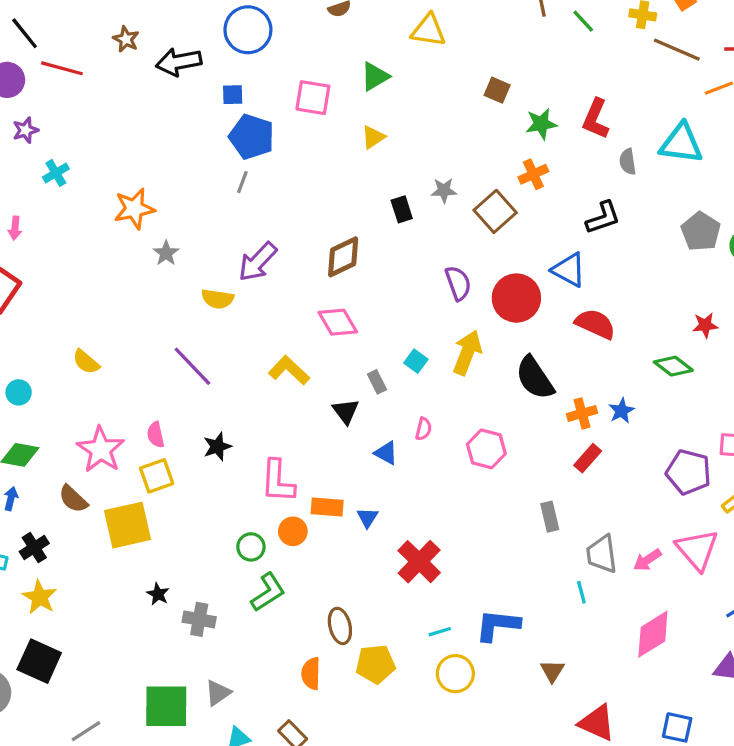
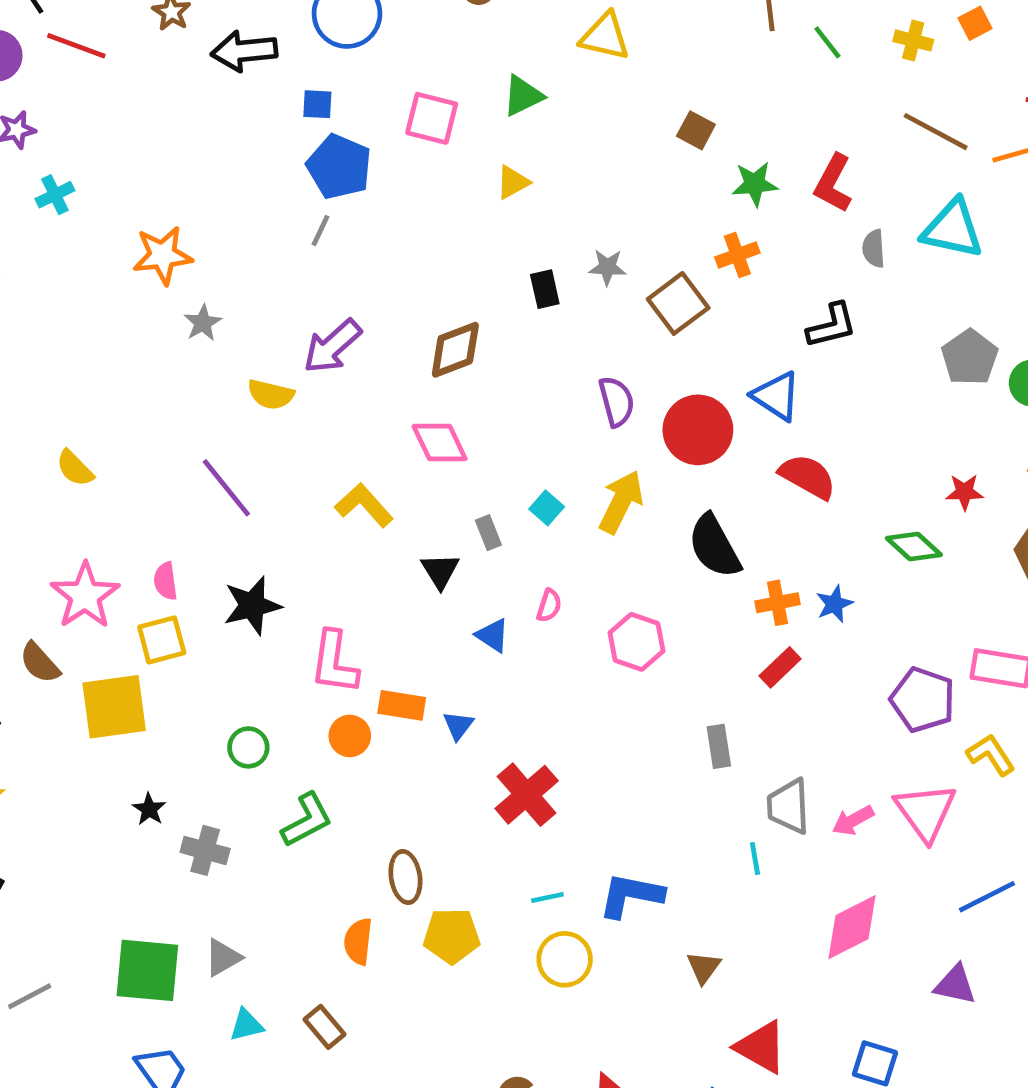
brown line: (677, 50) -> (936, 132), moved
black star: (217, 447) -> (252, 606), size x1.4
green circle: (251, 547) -> (248, 747), moved

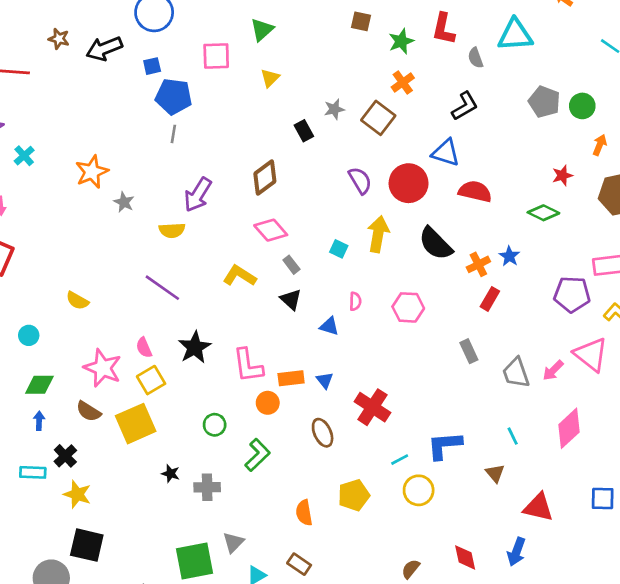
gray rectangle: (488, 533) -> (291, 265), moved
cyan line: (755, 858) -> (513, 436), moved
brown ellipse: (405, 877) -> (323, 433), moved

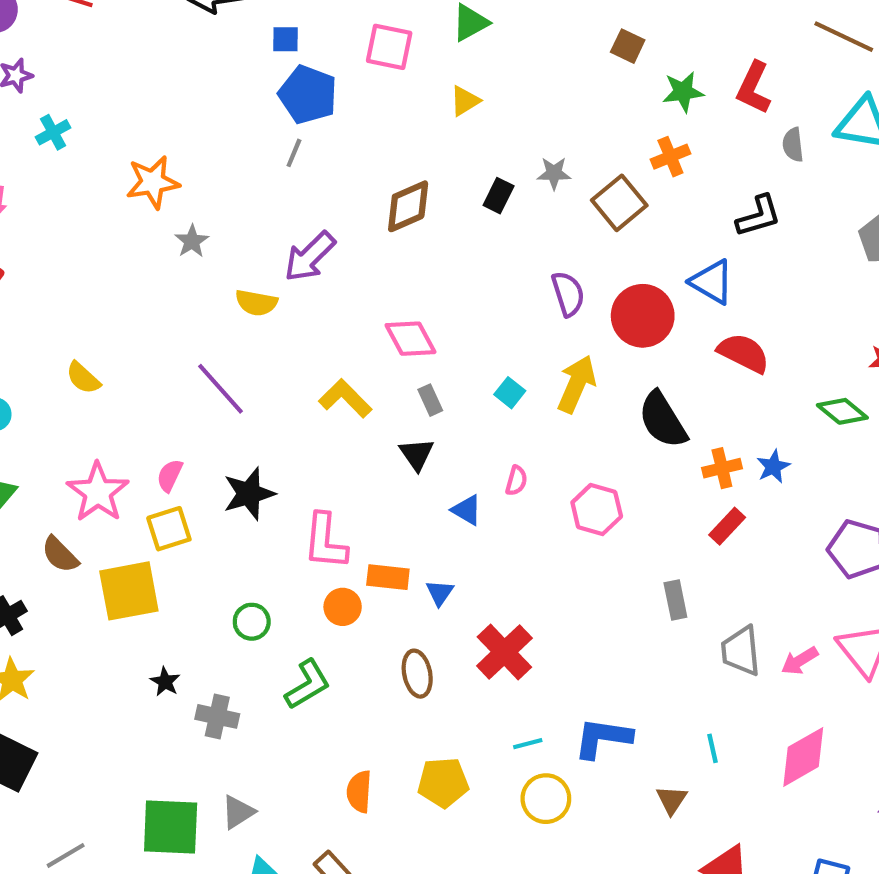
black rectangle: (304, 131) -> (499, 196), turned 42
brown diamond: (265, 177) -> (408, 206), moved
pink semicircle: (144, 348) -> (170, 476), turned 36

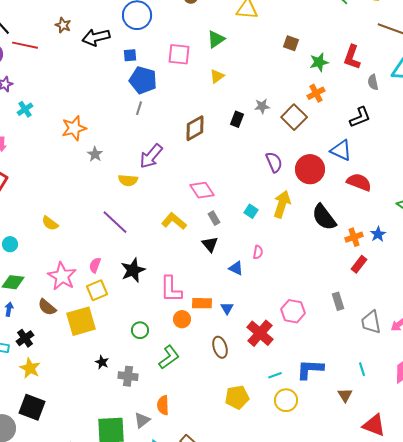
pink hexagon: (597, 510) -> (293, 311), moved
orange semicircle: (359, 792) -> (163, 405), moved

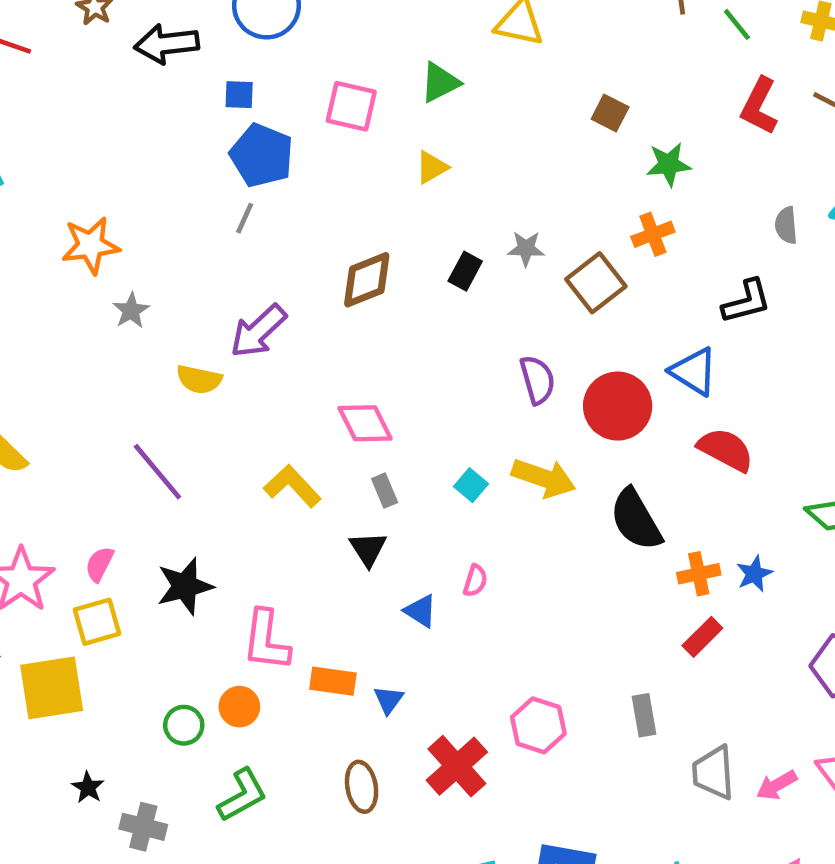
red L-shape: (352, 57) -> (759, 106), moved
yellow arrow: (282, 204) -> (544, 478), turned 84
orange circle: (182, 319) -> (239, 707), moved

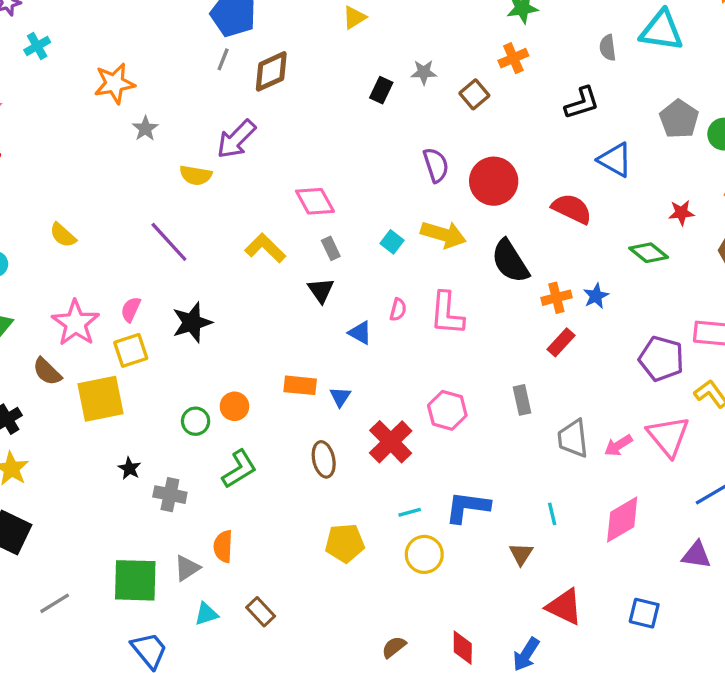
brown diamond: (367, 280) -> (271, 71), moved
brown square: (596, 283) -> (474, 94), size x0.7
blue triangle: (694, 371) -> (615, 160), moved
pink L-shape: (266, 640) -> (447, 314), moved

